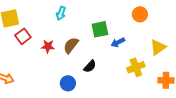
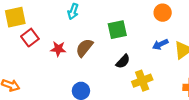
blue arrow: (118, 42) -> (160, 44), moved
black semicircle: (90, 66) -> (123, 61), moved
yellow cross: (136, 67) -> (142, 81), moved

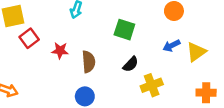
green square: (117, 30) -> (124, 30), turned 30
brown semicircle: (84, 48) -> (89, 62), moved, turned 138

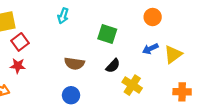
red star: (60, 51) -> (18, 66), moved
brown semicircle: (89, 62) -> (74, 63), turned 102
yellow cross: (152, 85) -> (132, 85), turned -36

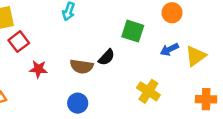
green square: (107, 34) -> (133, 31), moved
red star: (18, 66) -> (38, 69), moved
black semicircle: (113, 66) -> (107, 57), moved

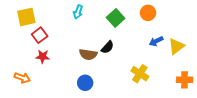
orange circle: (172, 13) -> (148, 13), moved
green square: (133, 31) -> (116, 18), moved, turned 30
red star: (38, 69) -> (43, 56), moved

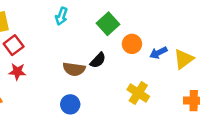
orange circle: (148, 13) -> (132, 44), moved

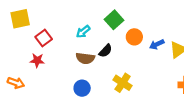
cyan arrow: (61, 16) -> (83, 32), moved, turned 32
red square: (14, 45) -> (44, 38), moved
yellow cross: (138, 93) -> (123, 83), moved

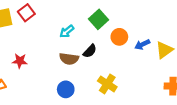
red square: (44, 38) -> (26, 13), moved

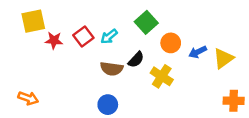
red square: (26, 13) -> (83, 37), moved
red star: (20, 61) -> (54, 40), moved
yellow cross: (107, 84) -> (162, 76), moved

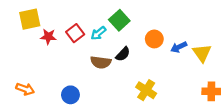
green square: (146, 22) -> (119, 20), moved
yellow triangle: (223, 58) -> (202, 53), turned -30
yellow cross: (162, 76) -> (146, 90), moved
blue circle: (108, 105) -> (70, 95), moved

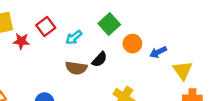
green square: (119, 20) -> (109, 24), moved
red square: (75, 33) -> (46, 26), moved
yellow triangle: (202, 53) -> (183, 70), moved

